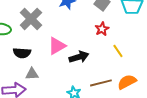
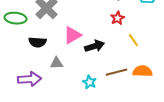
gray triangle: (32, 74) -> (56, 63), moved
orange semicircle: (127, 82) -> (142, 71), turned 30

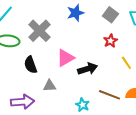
black semicircle: (37, 42) -> (30, 65), turned 66
brown line: (116, 72) -> (109, 95), turned 35

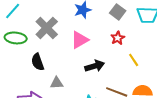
pink triangle: (65, 58) -> (80, 40), moved

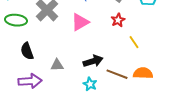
black semicircle: (38, 62) -> (27, 51), moved
black arrow: (95, 66) -> (93, 61), moved

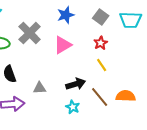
yellow line: (134, 42) -> (102, 65), moved
brown line: (117, 74) -> (100, 97), turned 30

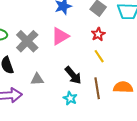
gray cross: (30, 33) -> (27, 41), moved
black arrow: (76, 84) -> (73, 75), turned 66
brown line: (100, 97) -> (97, 88), turned 30

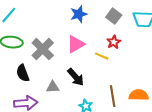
yellow line: (99, 56) -> (102, 56), moved, turned -32
black arrow: (73, 75) -> (76, 77), moved

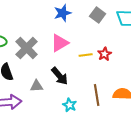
red star: (114, 42) -> (105, 54), moved
yellow line: (102, 56) -> (86, 55), turned -32

